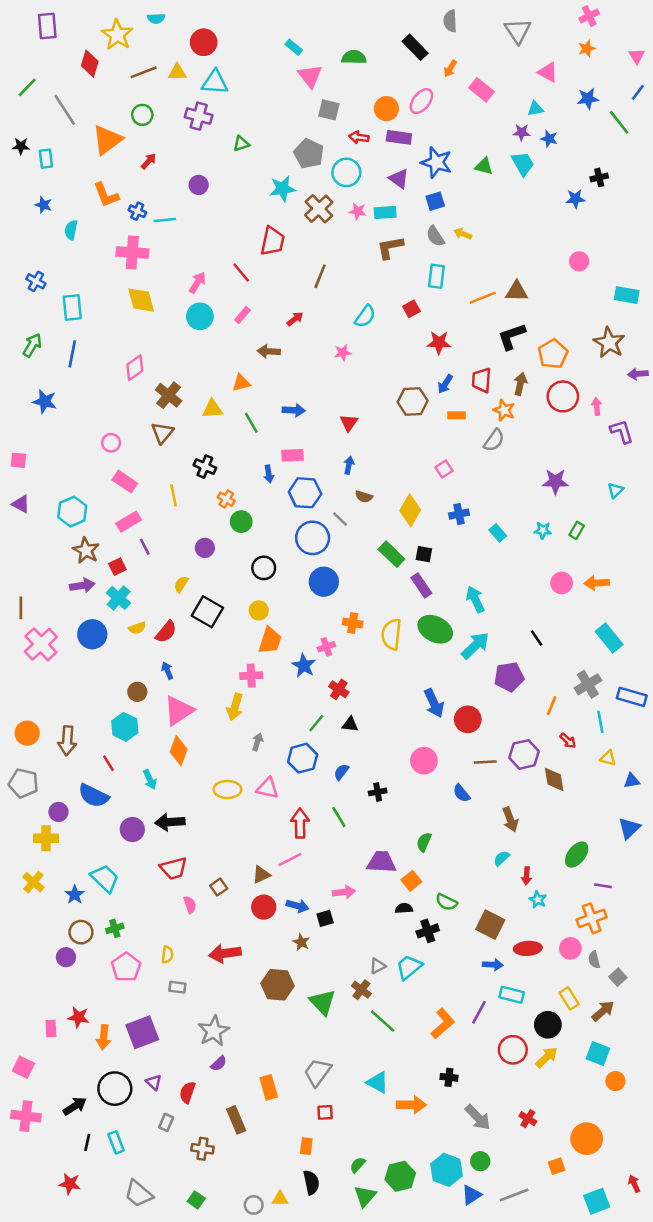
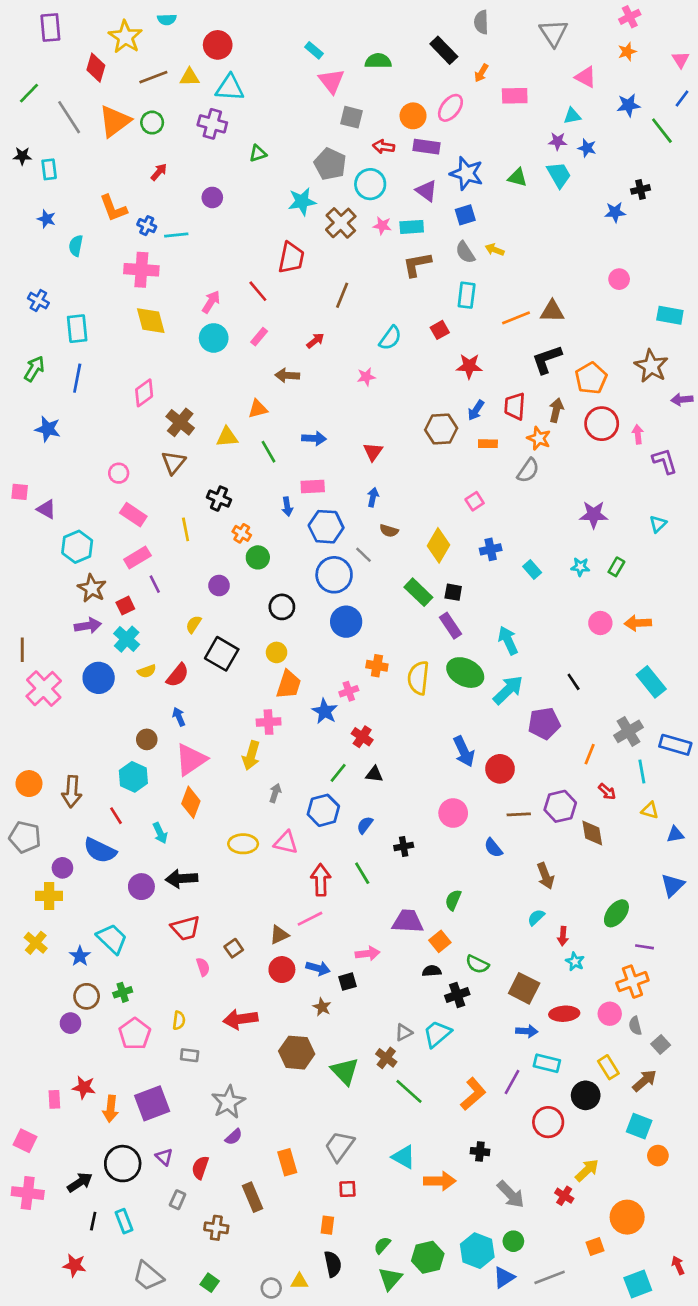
pink rectangle: (482, 90) -> (515, 96), turned -40
orange triangle: (107, 140) -> (115, 121), moved
purple triangle: (21, 504) -> (46, 509), moved
yellow arrow: (547, 1057) -> (587, 1170), moved

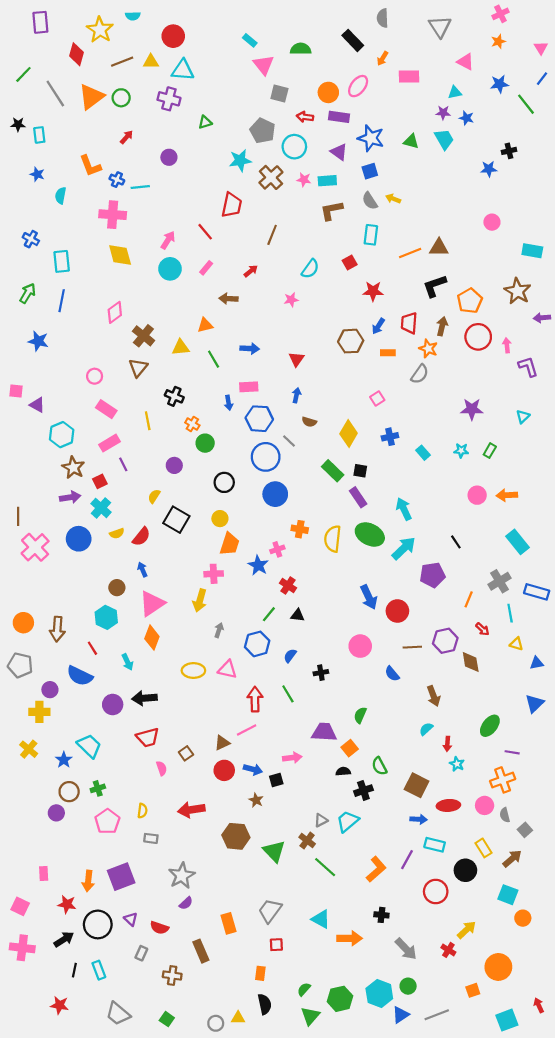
green semicircle: (477, 964) -> (379, 766), turned 36
red star: (84, 1087) -> (67, 904), moved
red semicircle: (200, 1168) -> (159, 928), turned -90

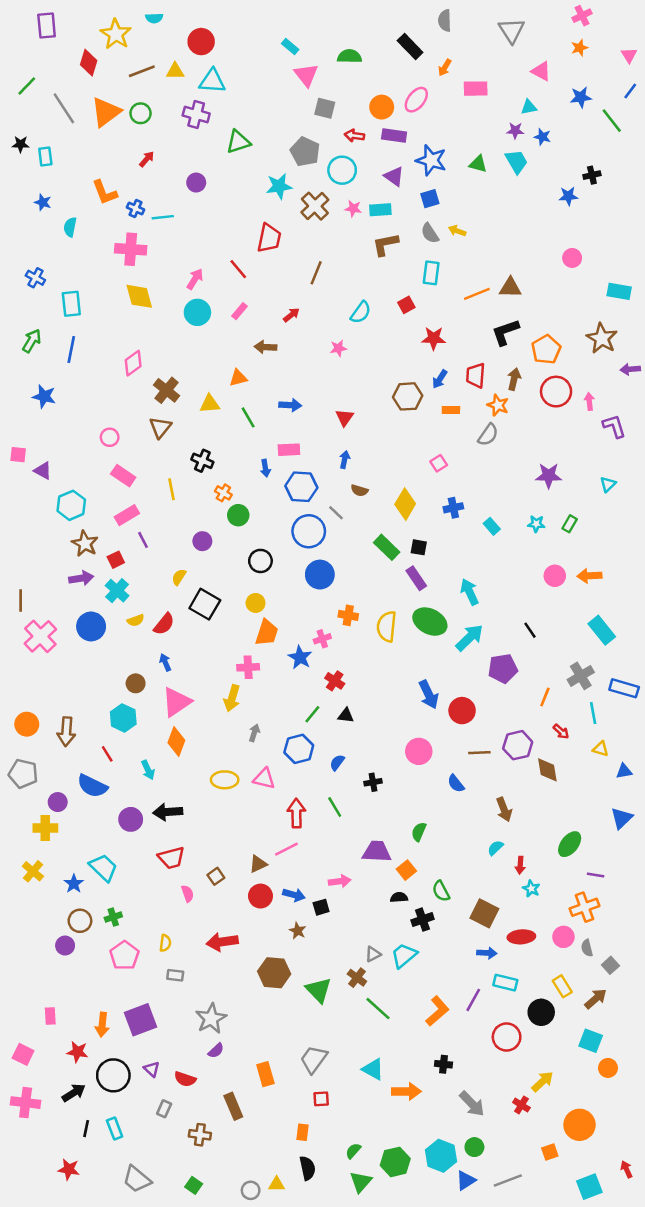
green triangle: (205, 122) -> (238, 142), size x1.5

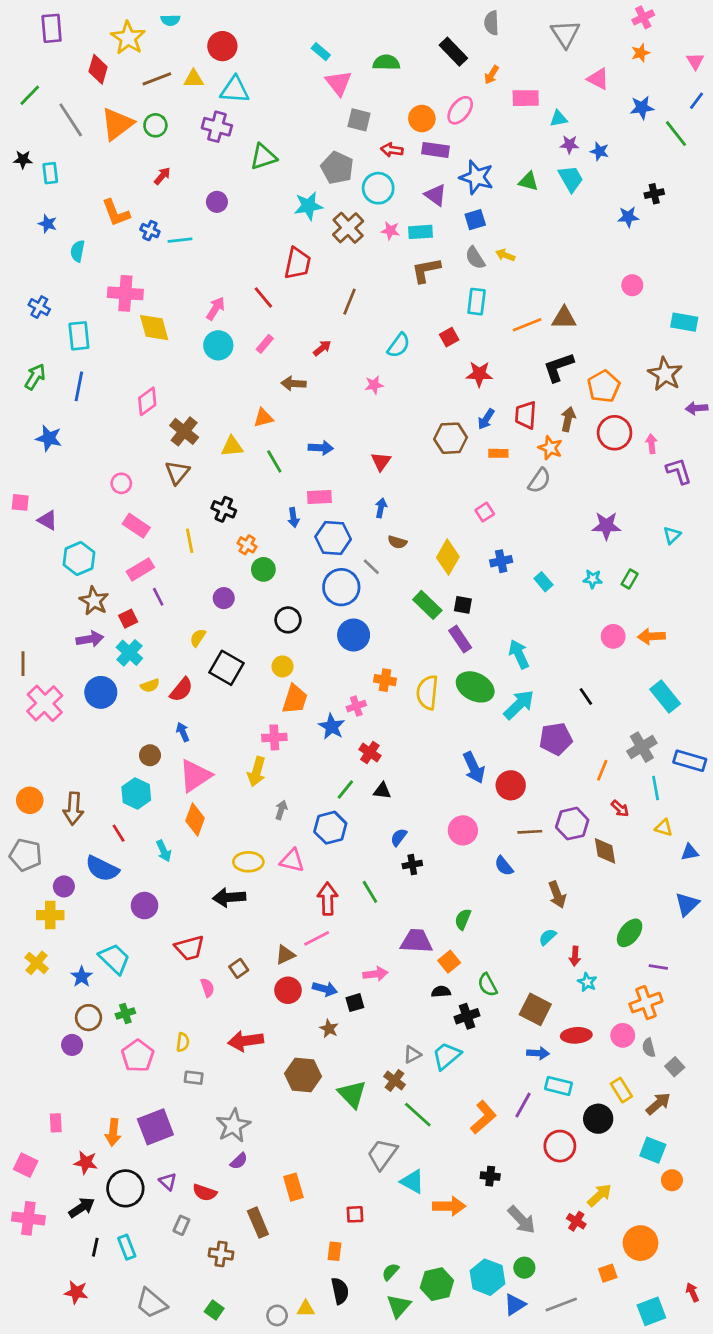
cyan triangle: (529, 107) -> (559, 118), moved
pink cross: (131, 249) -> (125, 293), moved
blue semicircle: (337, 763) -> (399, 837), moved
black arrow: (168, 812) -> (229, 897), moved
gray trapezoid: (314, 1059) -> (382, 1154), moved

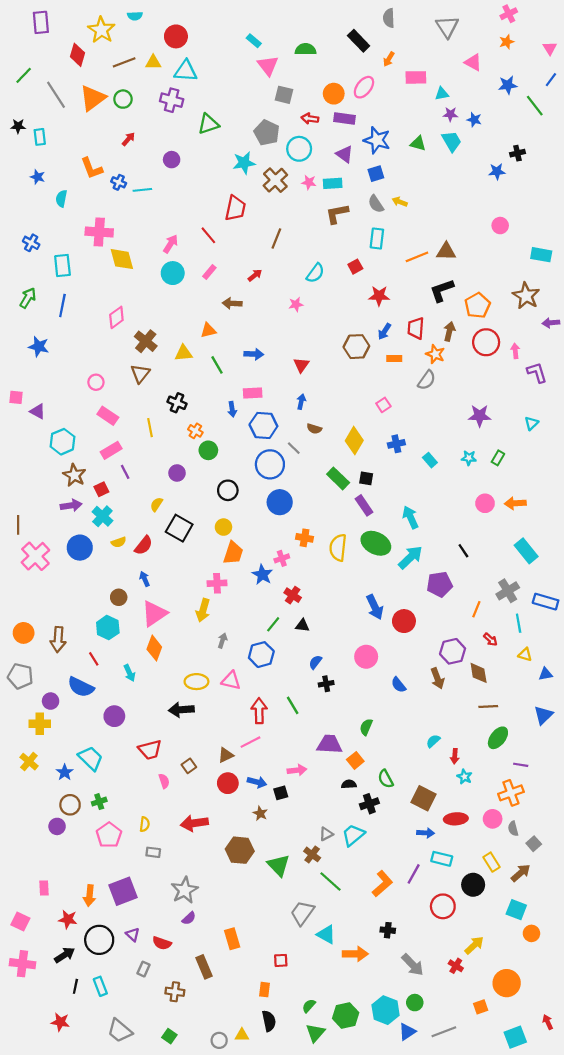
brown line: (530, 832) -> (488, 706), moved
brown arrow: (557, 895) -> (437, 678), moved

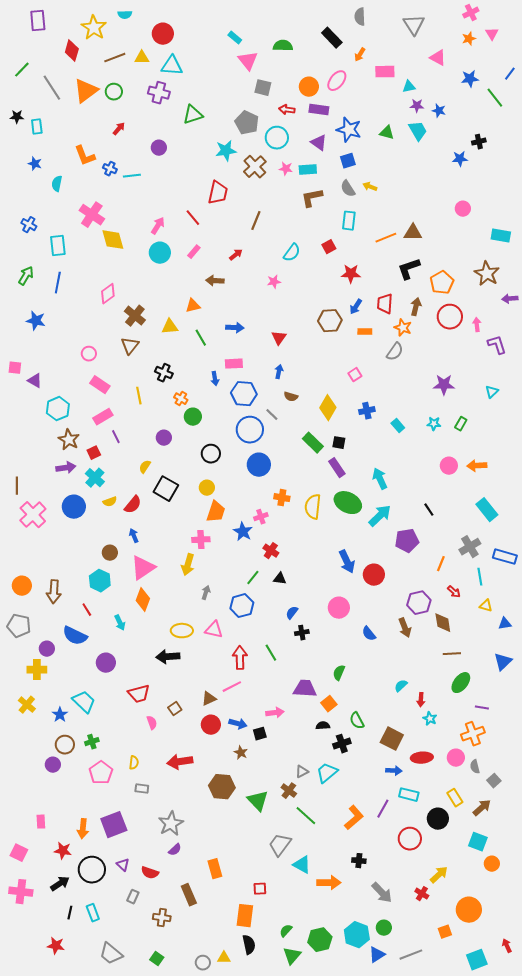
pink triangle: (550, 48) -> (492, 34), moved
pink cross: (99, 232) -> (92, 215), turned 30
orange rectangle: (265, 990) -> (245, 916), size x1.6

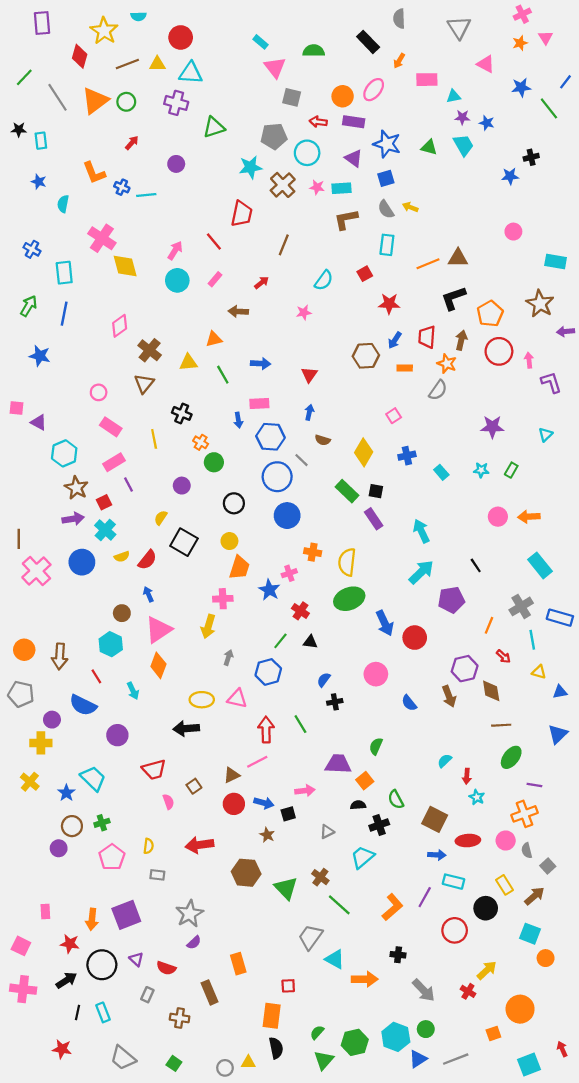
gray pentagon: (247, 123) -> (274, 136), turned -30
green ellipse: (348, 503) -> (349, 599), moved, turned -48
gray triangle: (302, 772) -> (327, 832), moved

